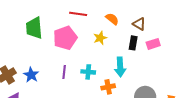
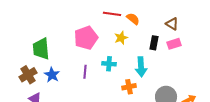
red line: (78, 14) -> (112, 14), moved
brown triangle: (139, 24) -> (172, 24), moved
green trapezoid: (34, 28) -> (41, 49), moved
cyan cross: (88, 72) -> (109, 64), moved

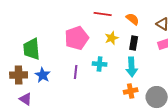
orange semicircle: (133, 19) -> (133, 19), moved
black rectangle: (154, 43) -> (134, 43), moved
brown cross: (28, 75) -> (19, 75), turned 30
orange cross: (129, 87) -> (131, 91), moved

